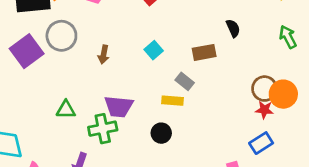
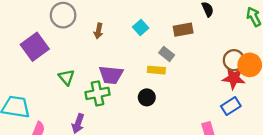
purple square: (27, 51) -> (35, 47), moved
green triangle: (66, 110) -> (67, 77), turned 48
red star: (264, 110) -> (234, 78), size x1.5

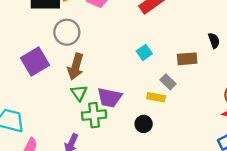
brown arrow: (98, 31) -> (76, 67), moved, size x1.6
green triangle: (67, 77) -> (79, 93), moved

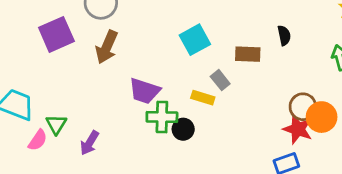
cyan square: (144, 52) -> (195, 40), size x1.5
green triangle: (79, 93) -> (56, 124), moved
green cross: (94, 115) -> (162, 117), moved

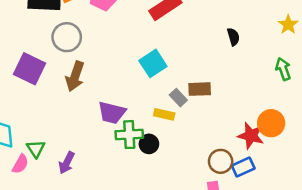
purple square: (56, 34) -> (30, 69), turned -36
black semicircle: (284, 35) -> (233, 37), moved
brown rectangle: (248, 54) -> (200, 89), moved
brown circle: (303, 107) -> (221, 161), moved

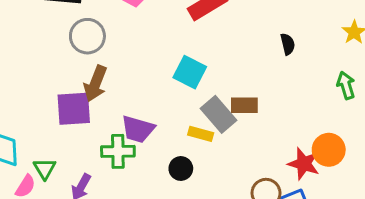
cyan square: (153, 63) -> (190, 72), turned -32
purple square: (30, 69) -> (74, 109), moved, turned -32
gray rectangle: (178, 98) -> (219, 114), size x1.6
green cross: (129, 135) -> (118, 151), moved

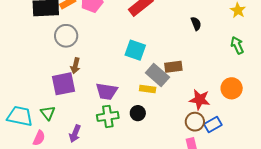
brown arrow: (95, 84) -> (75, 66), size x0.7
green cross: (118, 151) -> (108, 116), moved
red star: (304, 164) -> (200, 100), moved
green triangle: (45, 169) -> (48, 113), moved

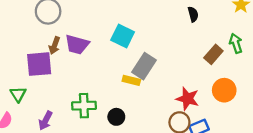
brown rectangle: (173, 67) -> (213, 54), moved, turned -48
gray rectangle: (157, 75) -> (144, 66), turned 75
purple trapezoid: (107, 91) -> (77, 45), moved
black circle: (138, 113) -> (116, 117), moved

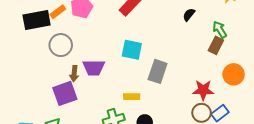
black semicircle: (193, 14) -> (189, 15), turned -112
green arrow: (236, 43) -> (220, 29), moved
yellow rectangle: (131, 80) -> (132, 97), moved

